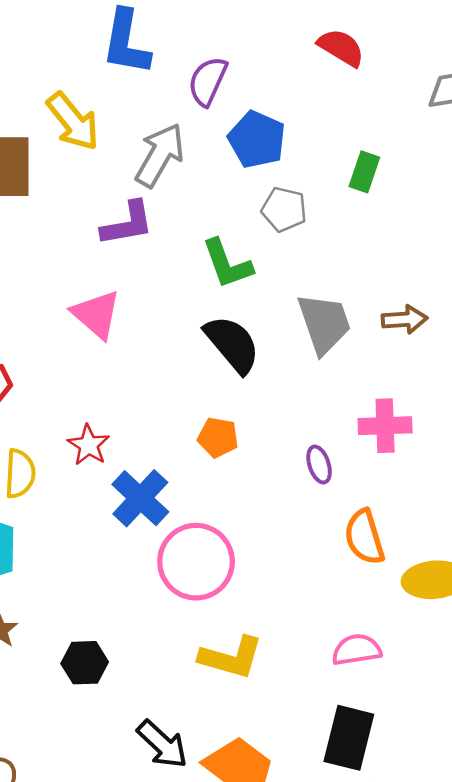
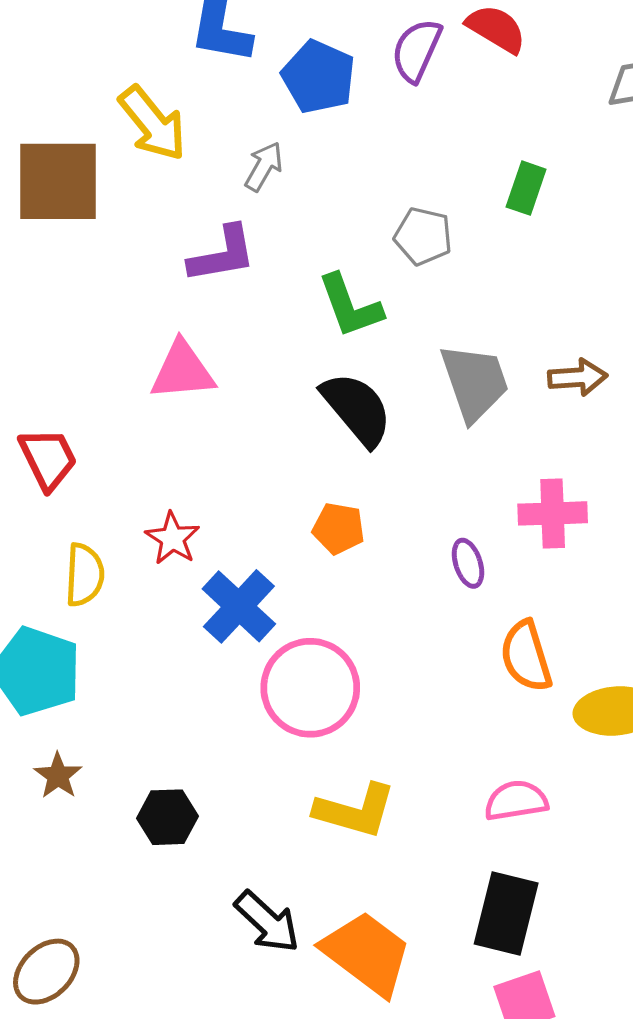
purple semicircle: (208, 81) -> (417, 50), moved
blue pentagon: (257, 139) -> (319, 77), moved
gray arrow: (160, 155) -> (264, 166), size x0.6
pink triangle: (96, 314) -> (182, 371), turned -46

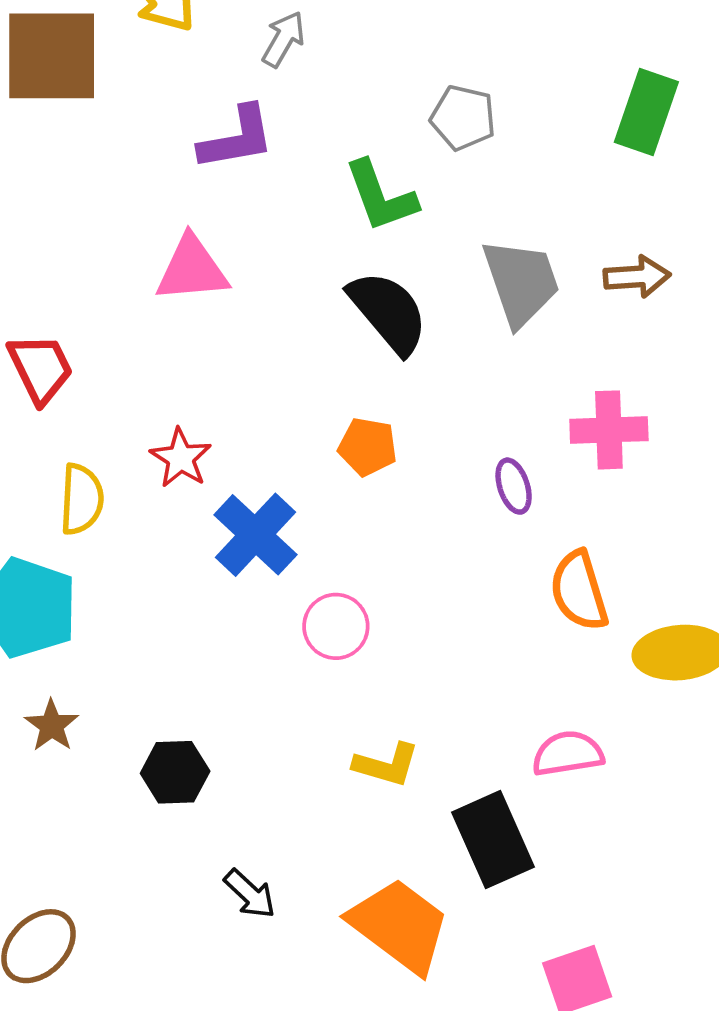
green rectangle: (526, 188) -> (646, 112), moved, size x1.4
pink circle: (310, 688) -> (336, 626), size x0.6
yellow L-shape: (355, 811) -> (386, 765), size x0.7
black rectangle: (506, 913) -> (493, 840), moved, turned -38
black arrow: (267, 922) -> (250, 894), moved, size x0.7

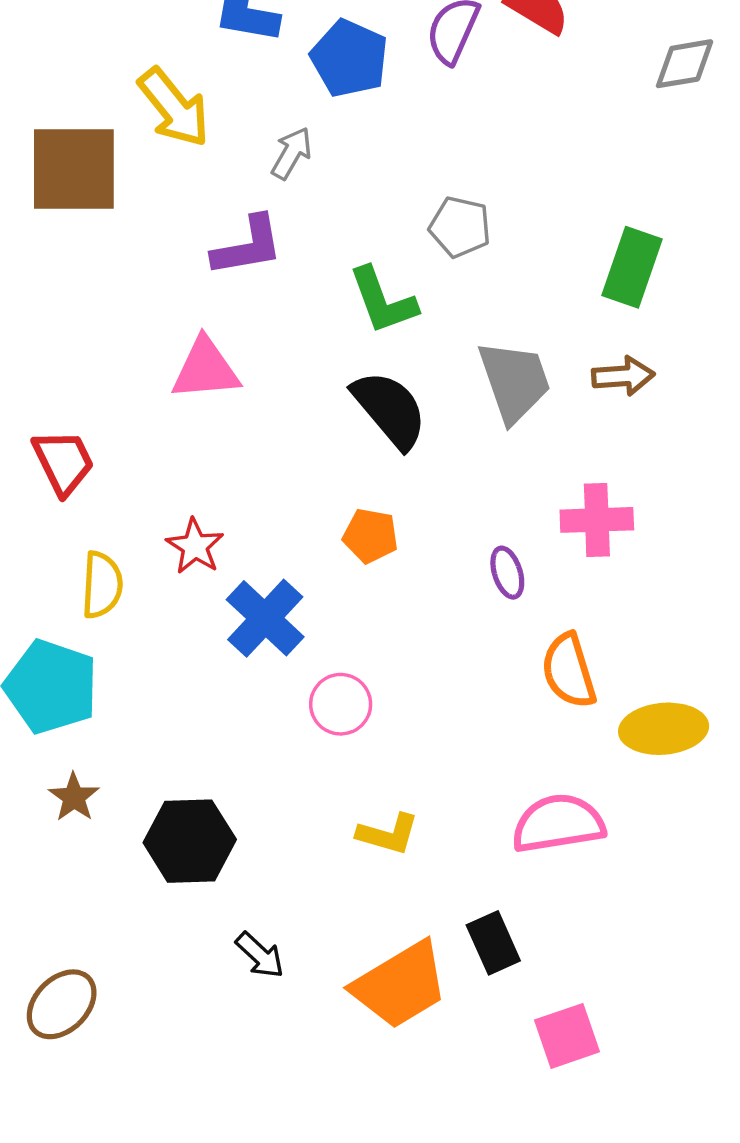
green rectangle: (646, 112) -> (632, 267), moved
pink semicircle: (568, 754) -> (558, 824), size x1.4
black hexagon: (175, 772) -> (190, 841), size x1.4
black rectangle: (493, 840) -> (493, 943), moved, size x0.7
orange trapezoid: (399, 926) -> (400, 985), turned 112

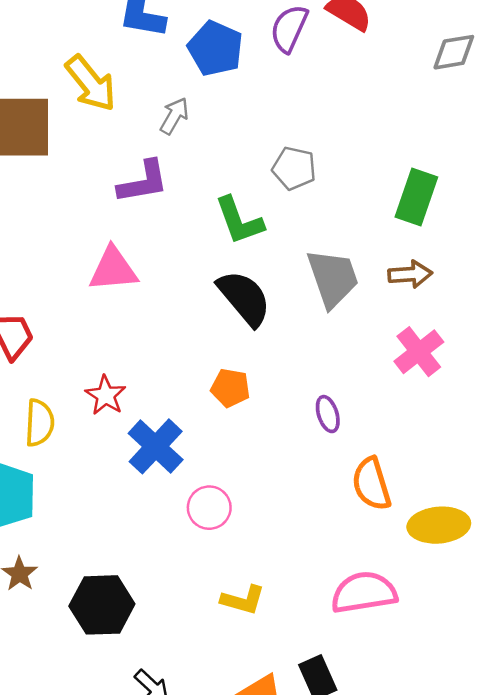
pink cross: (597, 520) -> (419, 352), moved, turned -36

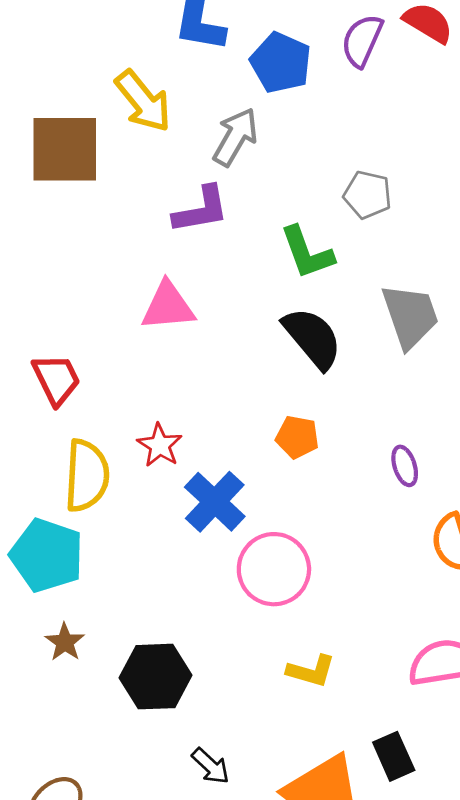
gray arrow: (174, 116) -> (235, 137), size x1.4
yellow semicircle: (40, 423) -> (87, 476), size x1.4
pink circle: (209, 508) -> (274, 569), size x1.5

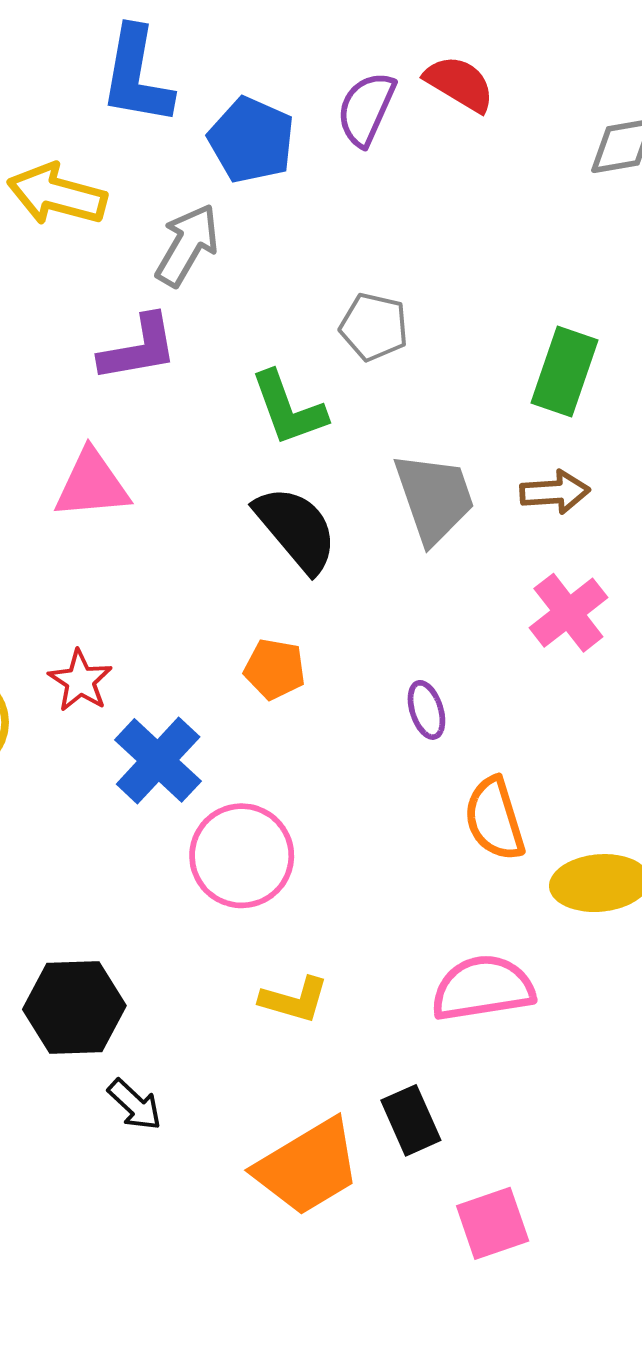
yellow arrow: (143, 101) -> (57, 194), turned 144
black arrow: (211, 766) -> (135, 1105), moved

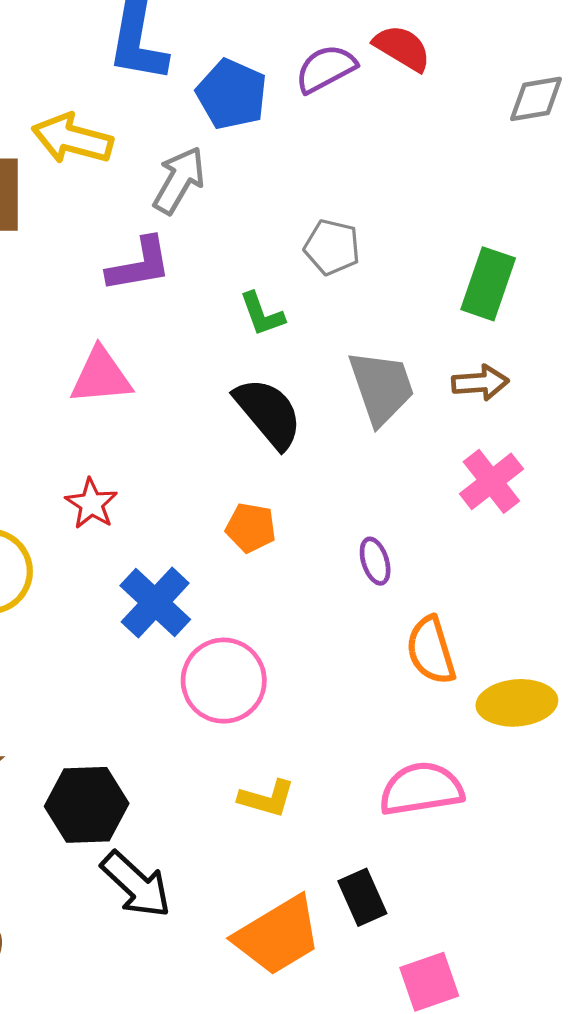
purple semicircle: (366, 109) -> (326, 69), turned 38
green L-shape: (288, 408) -> (262, 314), size x0.7
red star: (80, 681) -> (91, 504), moved
black arrow: (135, 1105) -> (136, 885), size x1.6

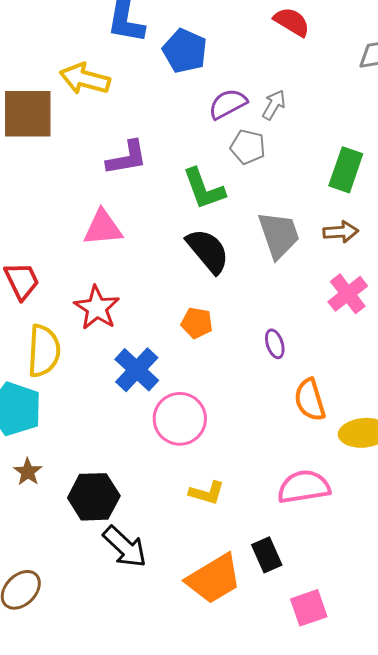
purple semicircle: (326, 69) -> (228, 104), moved
gray arrow: (179, 180) -> (274, 105), moved, size x0.7
green L-shape: (262, 314) -> (204, 189), size x1.5
red star: (91, 504) -> (97, 308), size x1.4

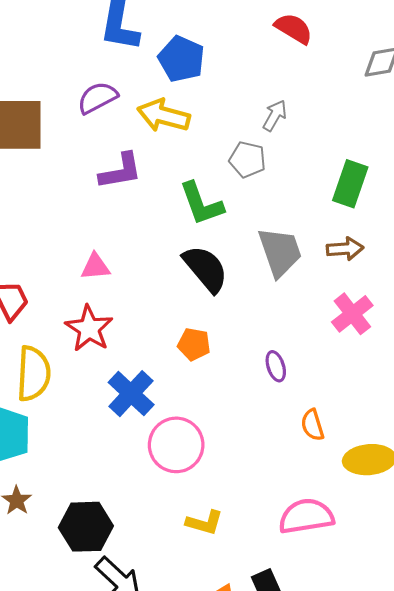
yellow arrow: (85, 79) -> (164, 116), moved
purple semicircle: (228, 104) -> (97, 98), moved
pink triangle: (103, 228) -> (95, 267), moved, size x0.7
orange semicircle: (310, 400) -> (312, 425), size x0.7

